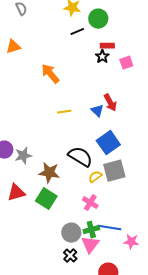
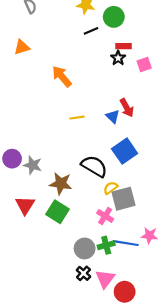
gray star: (23, 156) -> (33, 165), turned 30
gray square: (114, 171) -> (124, 199), moved
red triangle: (16, 193) -> (25, 205), turned -42
pink star: (131, 242) -> (149, 235), moved
pink triangle: (90, 245) -> (105, 279), moved

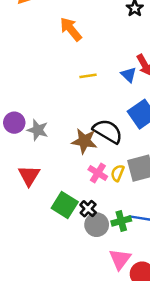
brown star: (61, 184) -> (84, 141), moved
yellow semicircle: (111, 188) -> (118, 173), moved, turned -32
green square: (57, 212) -> (65, 205), moved
pink cross: (105, 216) -> (98, 173), moved
black cross: (83, 273) -> (88, 209), moved

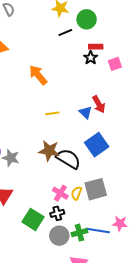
brown star: (84, 141) -> (49, 151), moved
black cross: (88, 209) -> (57, 213), moved, turned 32

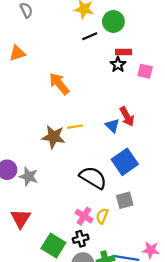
pink square: (115, 64) -> (145, 71), turned 32
brown star: (49, 151) -> (53, 137), moved
gray square: (96, 189) -> (125, 200), moved, size x0.7

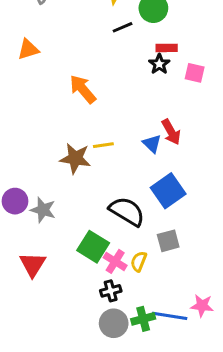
green square: (53, 246) -> (93, 247), moved

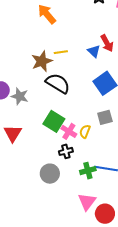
brown star: (75, 158) -> (42, 61), turned -30
black semicircle: (127, 211) -> (58, 83), moved
gray circle: (114, 323) -> (50, 174), moved

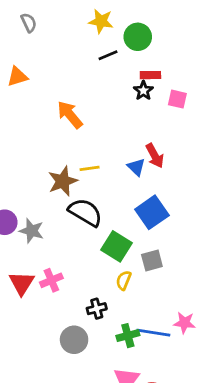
green square: (54, 121) -> (117, 246), moved
pink cross: (69, 131) -> (51, 280), moved, turned 35

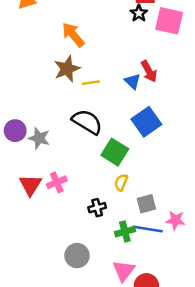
pink square: (177, 99) -> (169, 21), size x1.6
brown star: (63, 181) -> (67, 69), moved
gray square: (152, 260) -> (146, 204), moved
gray circle: (74, 340) -> (77, 256), moved

